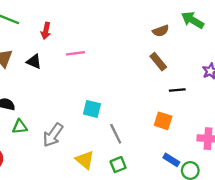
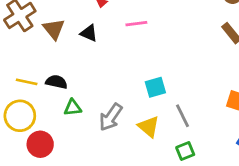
cyan square: (92, 109) -> (155, 87), turned -30
yellow triangle: (85, 160) -> (149, 127), moved

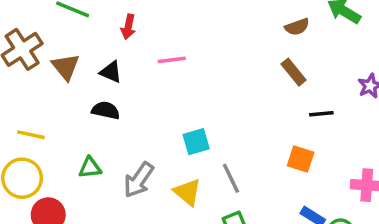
black semicircle: (56, 82) -> (106, 110), moved

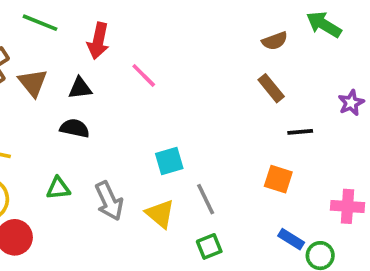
red arrow: (128, 27) -> (98, 41), size x1.4
pink line: (172, 60) -> (144, 75), turned 52
black triangle: (111, 72) -> (80, 88), turned -30
gray arrow: (139, 180) -> (109, 201), turned -60

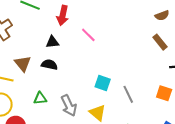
brown triangle: (33, 83) -> (23, 64), moved
cyan square: (169, 161) -> (103, 83), turned 35
gray line: (206, 199) -> (128, 94), moved

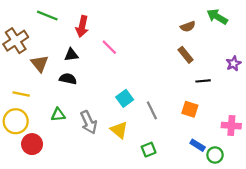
brown triangle: (23, 64) -> (40, 64), moved
cyan square: (103, 83) -> (125, 98), turned 35

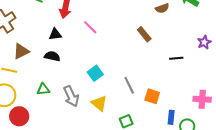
brown rectangle: (186, 55) -> (144, 34), moved
brown triangle: (40, 64) -> (21, 51), moved, turned 42
cyan square: (125, 98) -> (95, 73), moved
orange square: (190, 109) -> (152, 96), moved
blue rectangle: (198, 145) -> (171, 117), turned 64

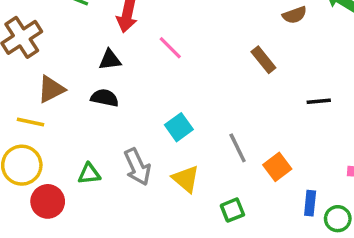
green triangle: (43, 89) -> (89, 174), moved
orange square: (152, 96) -> (277, 167), turned 35

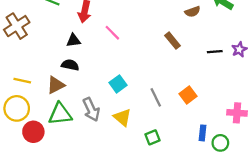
brown triangle: (51, 89) -> (56, 85), moved
black line: (319, 101) -> (215, 52), moved
orange square: (277, 167) -> (188, 95), moved
green triangle: (89, 174) -> (60, 114), size x1.6

